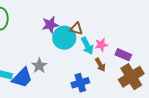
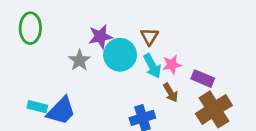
brown triangle: (76, 29) -> (149, 37), moved, turned 48
gray star: (39, 66) -> (79, 60), moved

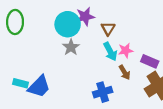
purple star: (100, 37) -> (85, 17), moved
cyan circle: (120, 55) -> (68, 24), moved
gray star: (79, 60) -> (71, 47), moved

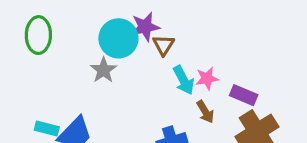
brown triangle: (108, 29) -> (164, 45), moved
gray star: (71, 47) -> (103, 70), moved

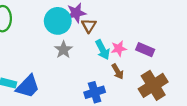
gray star: (103, 70) -> (63, 50), moved
purple rectangle: (244, 95) -> (145, 50), moved

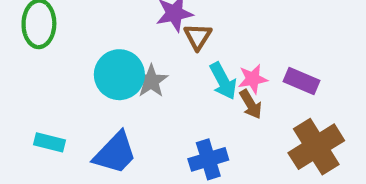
cyan circle: (58, 21) -> (119, 75), moved
brown arrow: (118, 72) -> (251, 104), moved
blue trapezoid: (28, 86) -> (115, 153), moved

